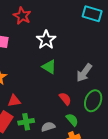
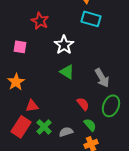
cyan rectangle: (92, 14) -> (91, 19), moved
gray arrow: (84, 73) -> (102, 78), turned -66
green cross: (26, 122) -> (44, 127), turned -35

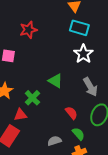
red star: (40, 21) -> (28, 30), turned 30
white star: (64, 45) -> (83, 54), moved
green cross: (44, 127) -> (32, 98), moved

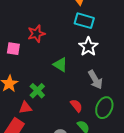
red star: (28, 30) -> (36, 34), moved
green triangle: (55, 81) -> (60, 65), moved

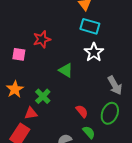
gray arrow: (95, 80) -> (115, 85), moved

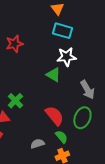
white star: (94, 52) -> (66, 57), turned 30
green triangle: (66, 70) -> (53, 75), moved
red semicircle: (82, 111) -> (54, 116), size x1.5

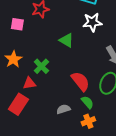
green triangle: (53, 75) -> (66, 40), moved

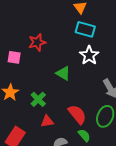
white star: (92, 22) -> (89, 55), turned -30
red triangle: (29, 83) -> (47, 121), moved

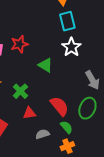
cyan rectangle: (85, 29) -> (67, 21), turned 60
red star: (37, 42) -> (19, 44), moved

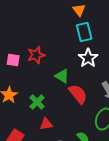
red semicircle: (59, 106) -> (78, 94), moved

